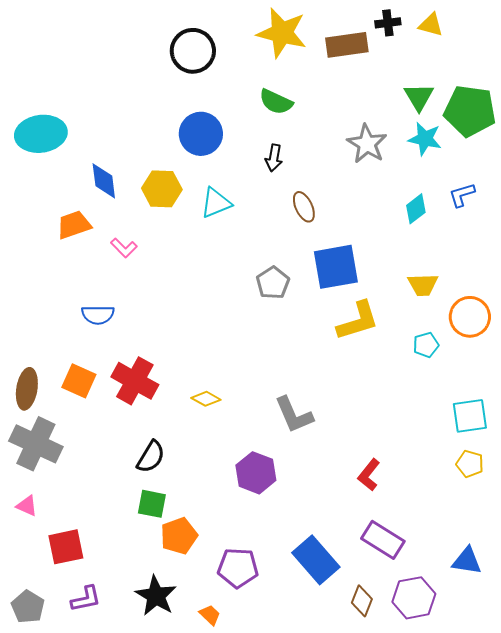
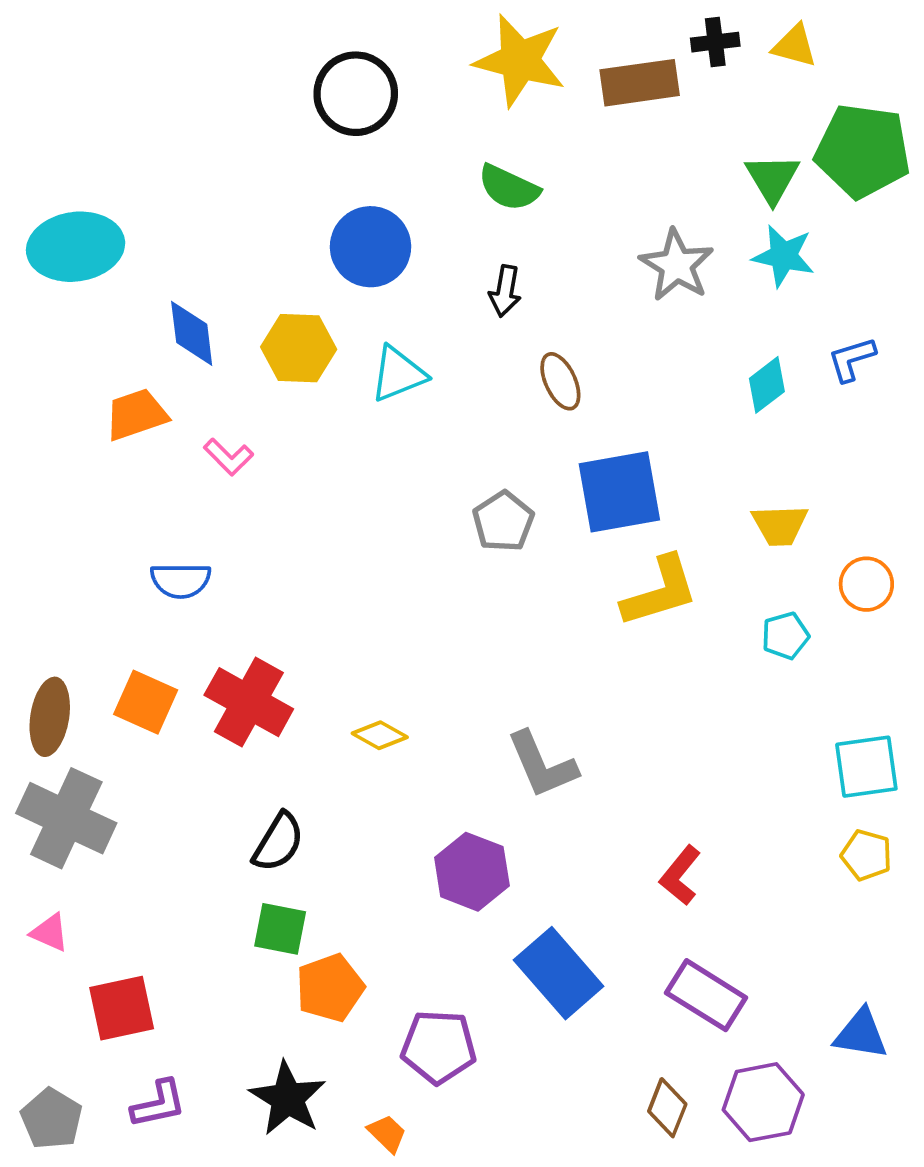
green pentagon: (470, 111) -> (863, 151), moved
orange circle: (470, 317) -> (866, 584), size x0.7
blue rectangle: (316, 560) -> (559, 973), moved

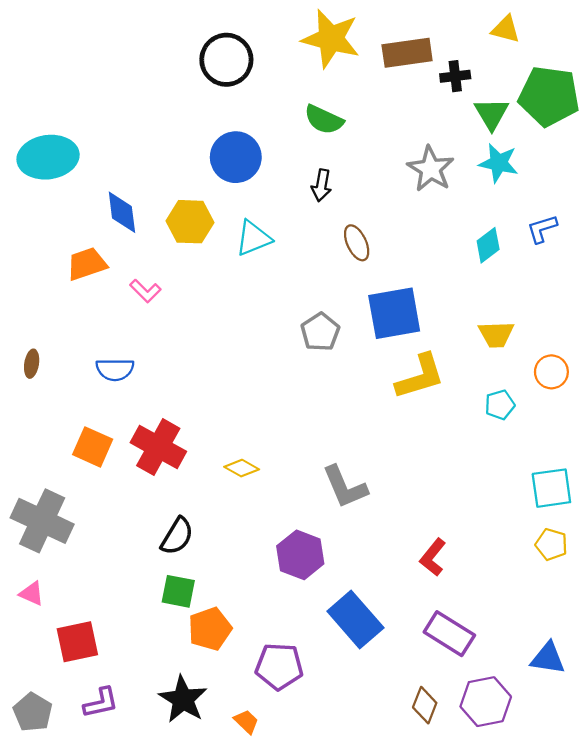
black cross: (715, 42) -> (455, 76), moved
brown ellipse: (50, 717) -> (32, 364), moved, size x0.6

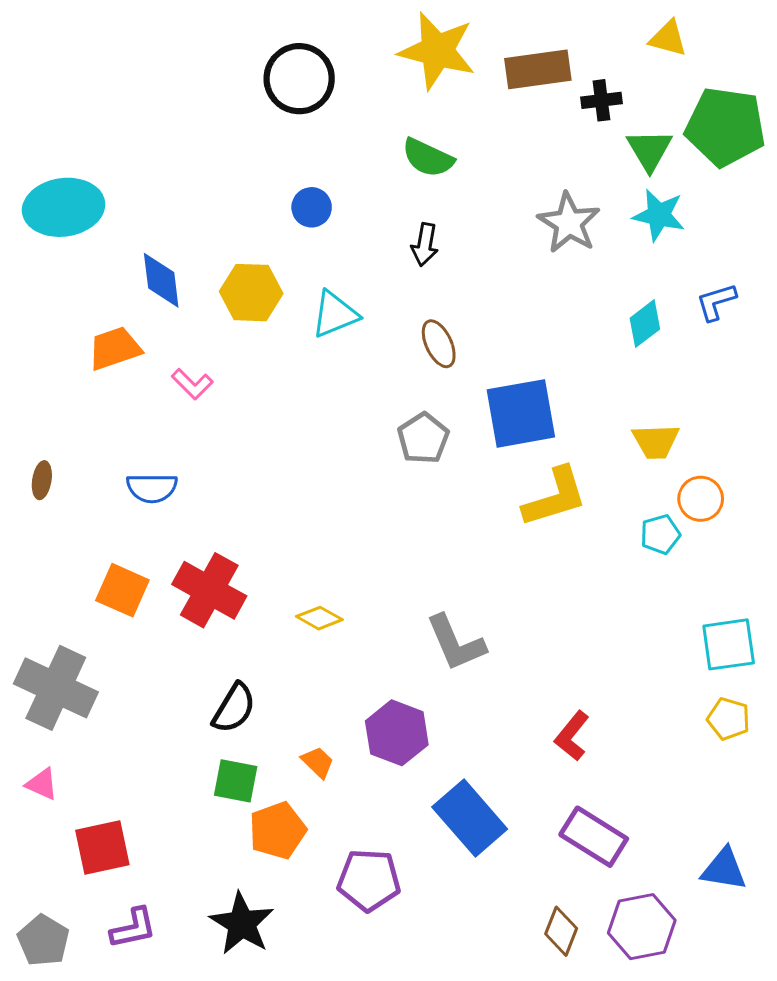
blue circle: (236, 157) -> (312, 207), size x0.6
brown ellipse: (357, 243) -> (439, 344), moved
orange circle: (551, 372) -> (701, 499), moved
orange trapezoid: (246, 722) -> (318, 762), moved

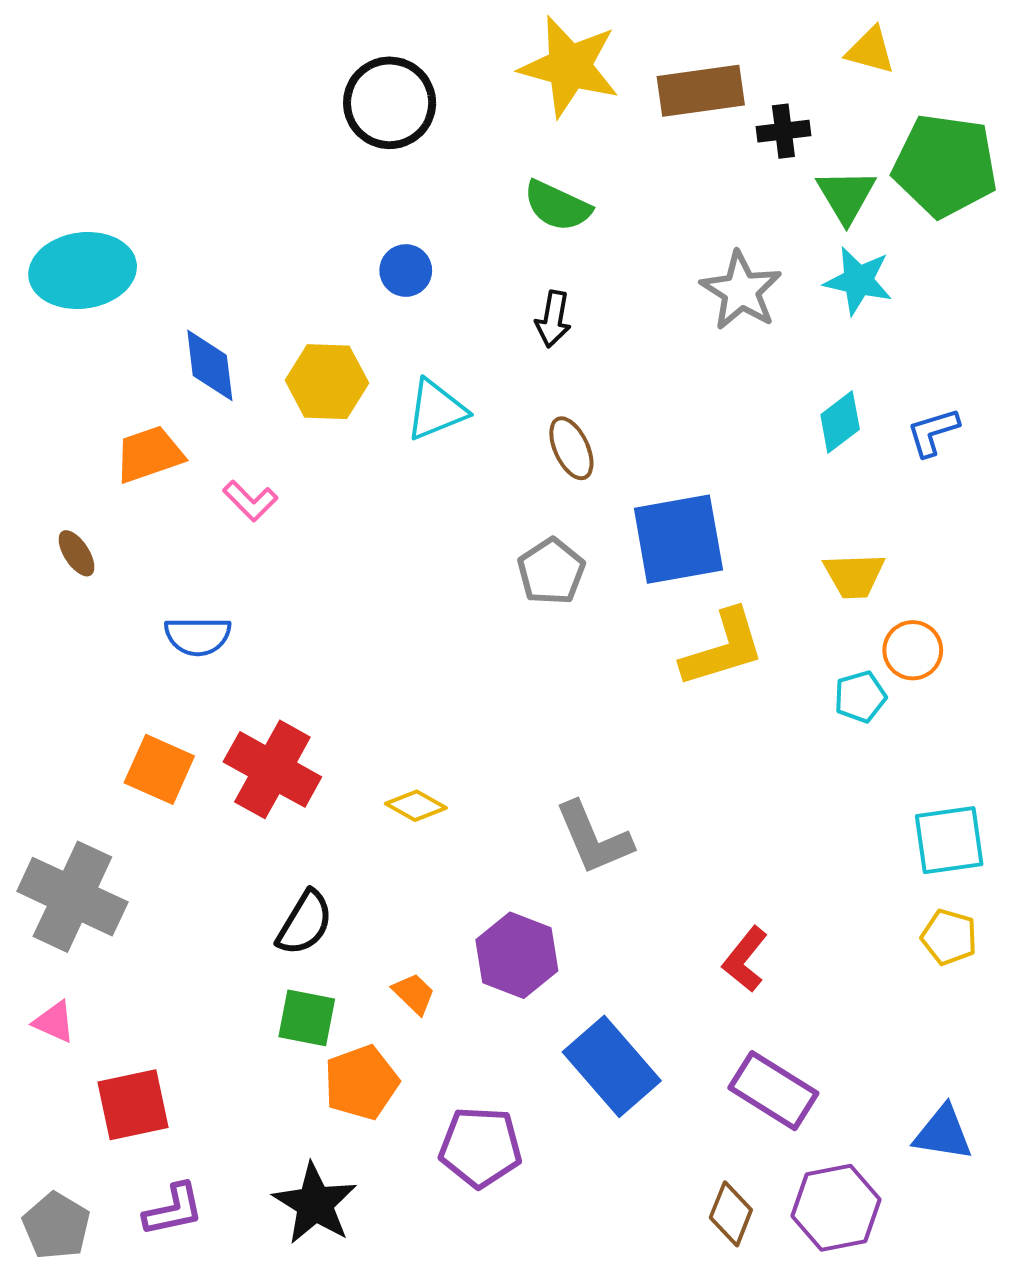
blue L-shape: (716, 302) -> (933, 432), moved
brown ellipse: (42, 480) -> (77, 553), moved, turned -42

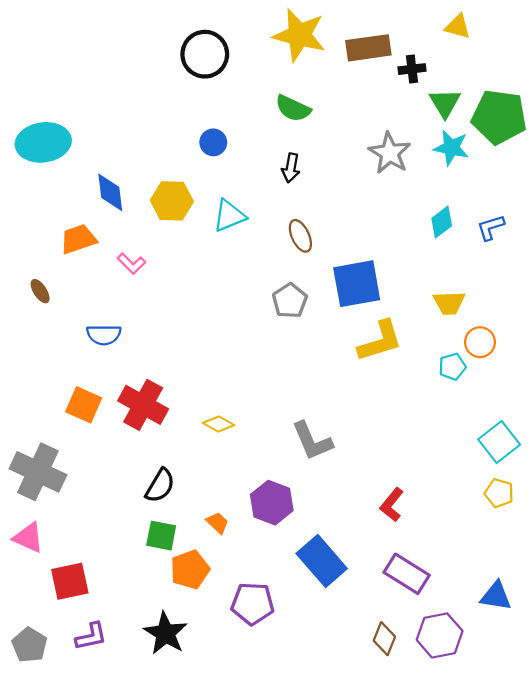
green pentagon: (945, 165) -> (499, 117), moved
cyan square: (949, 840) -> (499, 442), turned -30
pink triangle: (54, 1022) -> (28, 538), size x1.4

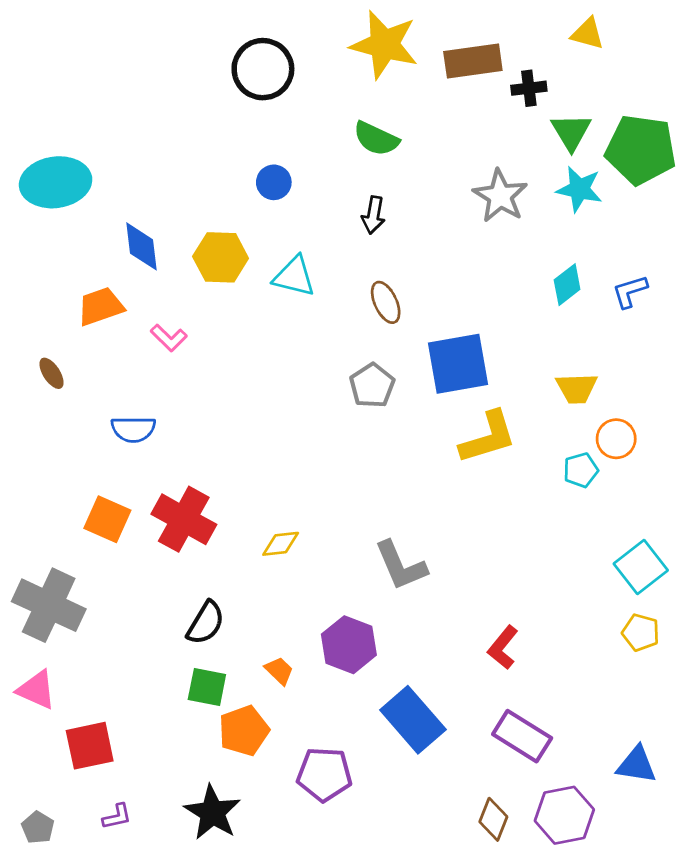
cyan triangle: (229, 216) -> (294, 276), turned 36
yellow diamond: (219, 424) -> (281, 544), turned -36
purple L-shape: (91, 636) -> (117, 817), size x0.7
gray pentagon: (29, 645) -> (38, 827), size x0.7

